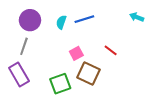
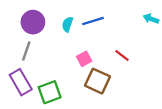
green square: (60, 84) -> (50, 92), moved

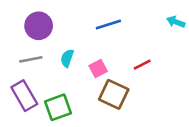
cyan semicircle: (67, 24) -> (67, 58), moved
gray line: (26, 51) -> (31, 59), turned 60
red line: (122, 55) -> (142, 65), turned -64

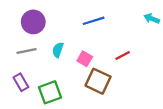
pink square: (98, 68) -> (85, 59), turned -32
purple rectangle: (24, 96) -> (21, 82), size x0.7

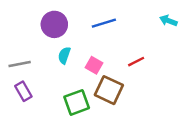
purple circle: (33, 22) -> (54, 24), moved
gray line: (27, 51) -> (20, 64), moved
green square: (50, 92) -> (77, 102), moved

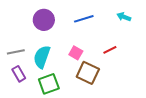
cyan arrow: (168, 21) -> (124, 17), moved
cyan semicircle: (64, 55) -> (42, 57), moved, size x1.6
green square: (77, 102) -> (49, 84), moved

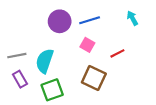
cyan arrow: (124, 17) -> (132, 18), turned 40
purple circle: (44, 20) -> (60, 21), moved
pink square: (76, 53) -> (87, 45), moved

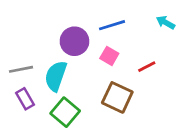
cyan arrow: (132, 18) -> (165, 22), turned -32
purple circle: (60, 21) -> (74, 41), moved
green square: (52, 90) -> (65, 112), turned -30

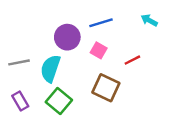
purple rectangle: (25, 99) -> (20, 101), moved

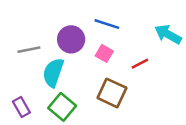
cyan arrow: (149, 20) -> (168, 34), moved, size x1.5
blue line: (101, 23) -> (107, 24), turned 35
gray line: (19, 62) -> (29, 50), moved

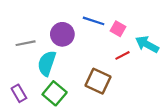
cyan arrow: (168, 34) -> (147, 44), moved
pink square: (104, 53) -> (118, 29), moved

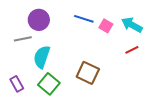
purple circle: (62, 34) -> (39, 20), moved
cyan arrow: (147, 44) -> (132, 25), moved
red line: (122, 55) -> (132, 50), moved

